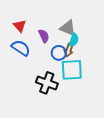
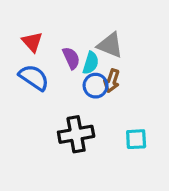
cyan semicircle: (74, 40) -> (91, 63), moved
cyan square: (72, 70) -> (136, 139), moved, size x0.6
black cross: (47, 83) -> (76, 134), turned -30

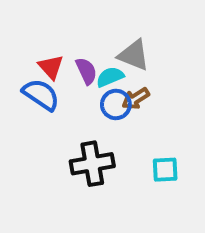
red triangle: (32, 42) -> (51, 67), moved
cyan semicircle: (91, 63) -> (110, 77), turned -130
brown arrow: (112, 81) -> (136, 99), turned 40

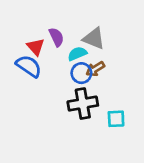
purple semicircle: (86, 71) -> (56, 37), moved
black cross: (92, 164) -> (83, 104), moved

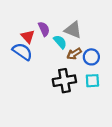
cyan semicircle: (77, 54) -> (60, 42), turned 72
blue circle: (81, 73) -> (91, 57), moved
cyan square: (116, 119) -> (92, 81), moved

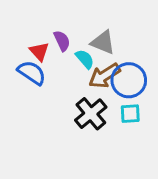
brown arrow: (74, 54) -> (104, 76), size x1.5
blue circle: (91, 57) -> (129, 80), size x1.5
black cross: (64, 81) -> (91, 114), turned -30

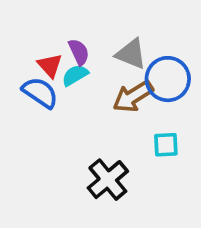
cyan semicircle: (85, 59) -> (75, 75), moved, turned -80
blue circle: (129, 80) -> (168, 79), moved
black cross: (91, 114) -> (108, 180), moved

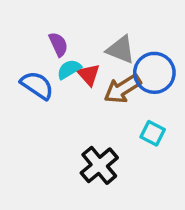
purple semicircle: (79, 52) -> (58, 44), moved
red triangle: (50, 65) -> (89, 75), moved
cyan square: (166, 145) -> (153, 133), turned 30

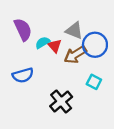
purple semicircle: (58, 44) -> (23, 29), moved, size x1.5
blue semicircle: (37, 85) -> (23, 75), moved, turned 130

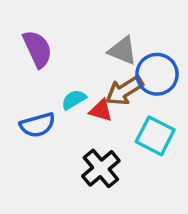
cyan semicircle: (43, 43) -> (74, 100), moved
red triangle: (55, 46) -> (101, 110), moved, turned -32
cyan square: (94, 82) -> (155, 136), size x1.5

